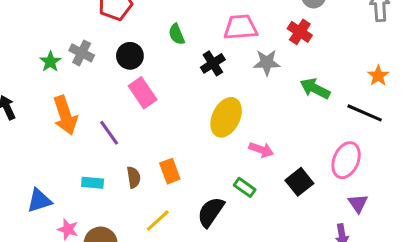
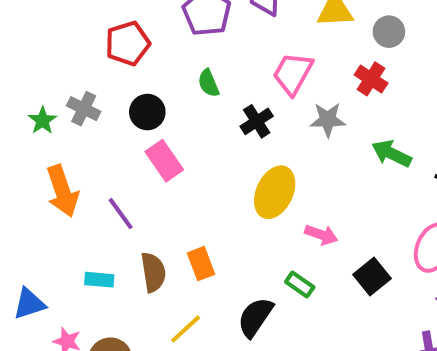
pink trapezoid: (241, 27) -> (293, 74), turned -56
brown semicircle: (134, 177) -> (153, 272), size x1.4

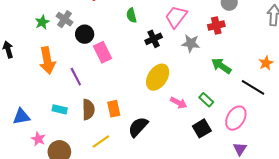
red cross: (371, 79) -> (216, 26), turned 35
black circle: (147, 112) -> (85, 34), moved
green rectangle: (300, 285) -> (206, 100), moved
black semicircle: (255, 317) -> (138, 127), moved

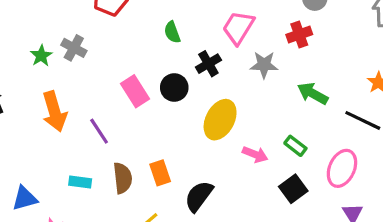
black circle: (85, 34) -> (174, 88), moved

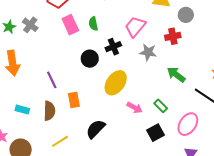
pink rectangle: (135, 91) -> (70, 25), moved
purple line: (99, 131) -> (52, 80), moved
orange rectangle: (160, 173) -> (74, 100), moved

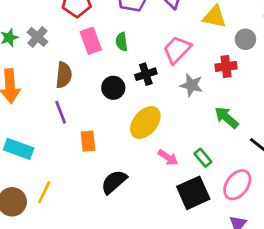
cyan rectangle: (22, 110) -> (19, 149), size x1.5
brown semicircle: (49, 111) -> (64, 75), moved
black square: (155, 133) -> (193, 193), size x1.4
yellow line: (60, 141) -> (44, 192), moved, turned -36

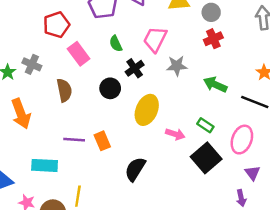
green semicircle: (122, 42) -> (116, 44), moved
red cross: (226, 66) -> (213, 39), moved
purple line: (61, 112) -> (74, 140), moved, turned -48

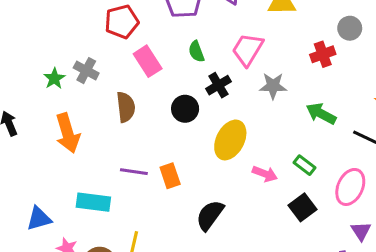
gray circle: (211, 12) -> (350, 28), moved
black square: (206, 158) -> (303, 207), size x0.7

